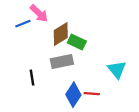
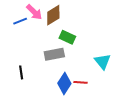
brown diamond: (61, 34) -> (53, 15), moved
black line: (32, 78) -> (21, 72), moved

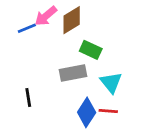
pink arrow: (34, 12) -> (46, 16), turned 96
cyan triangle: (103, 61) -> (111, 82), moved

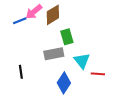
green rectangle: (91, 50) -> (67, 37), turned 49
red line: (108, 111) -> (98, 74), moved

